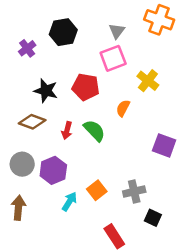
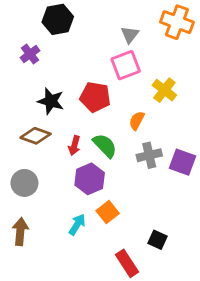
black hexagon: (63, 32) -> (58, 19), moved
purple hexagon: (53, 170) -> (90, 179), moved
gray cross: (134, 192) -> (149, 155), moved
black square: (153, 218) -> (158, 240), moved

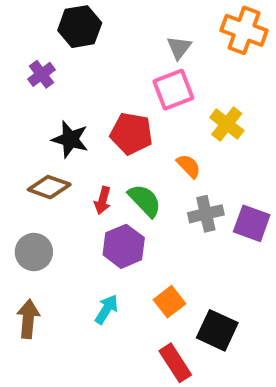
orange semicircle: (137, 121) -> (189, 166), turned 108
orange square: (108, 212) -> (170, 302), moved
black square: (158, 240) -> (217, 330), size x1.5

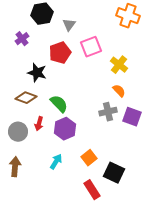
gray triangle: (179, 48) -> (69, 25), moved
red pentagon: (131, 134) -> (60, 53), moved, turned -30
orange semicircle: (189, 166) -> (119, 91), moved
red arrow: (103, 200) -> (39, 124), moved
green semicircle: (145, 200) -> (59, 104), moved

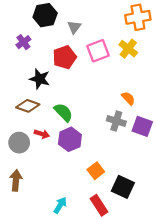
orange cross: (128, 16) -> (138, 17), turned -30
yellow cross: (119, 65) -> (128, 49), moved
gray cross: (108, 112) -> (116, 121), turned 30
red arrow: (39, 124) -> (42, 134), turned -88
cyan arrow: (56, 162) -> (60, 205), moved

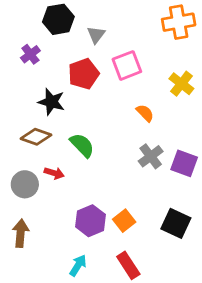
yellow cross: (128, 49) -> (181, 84), moved
orange semicircle: (128, 98) -> (145, 113), moved
gray cross: (116, 121) -> (151, 156), turned 36
purple hexagon: (70, 139) -> (91, 221), moved
black square: (123, 187) -> (176, 223), moved

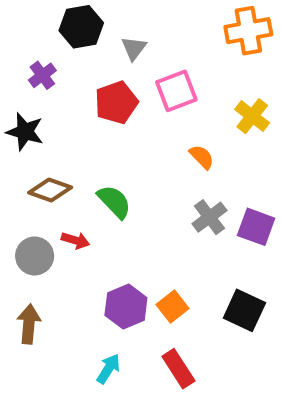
black star: (51, 102) -> (25, 132), moved

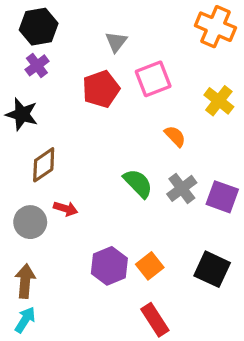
black hexagon: (81, 27) -> (39, 27), moved
orange cross: (248, 31) -> (215, 27), turned 33
brown diamond: (50, 190) -> (44, 165), turned -54
green semicircle: (114, 202) -> (138, 183), moved
cyan arrow: (108, 369) -> (25, 320), moved

